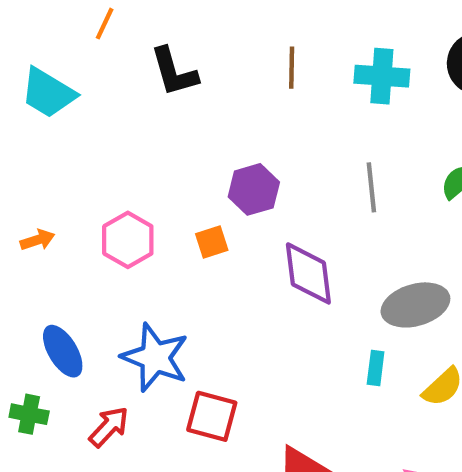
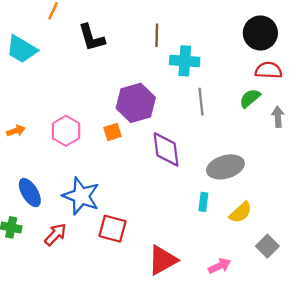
cyan cross: (382, 76) -> (185, 61), moved
purple hexagon: (254, 189) -> (136, 103), size x1.4

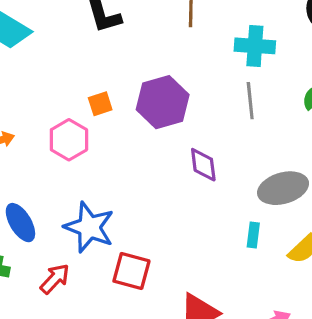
cyan cross: (185, 61) -> (255, 46), moved
orange square: (113, 132) -> (100, 104), moved
purple diamond: (166, 149) -> (203, 165), size x0.7

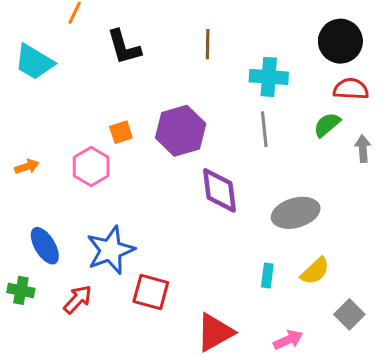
purple diamond: (203, 165) -> (219, 190), size x1.4
blue star: (89, 227) -> (110, 250), turned 30
cyan rectangle: (253, 235) -> (267, 276), moved

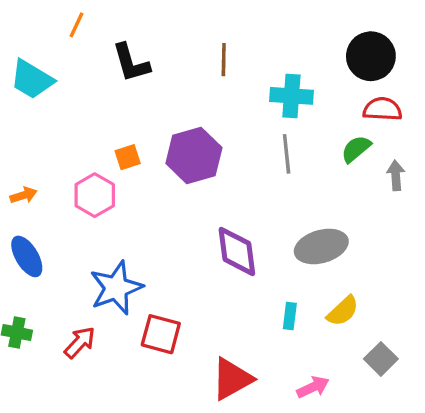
purple diamond: (219, 190) -> (237, 251), moved
blue ellipse: (45, 246) -> (27, 256), moved

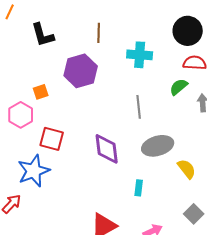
gray line: (287, 154) -> (139, 107), moved
purple hexagon: (194, 155) -> (81, 71), moved
yellow semicircle: (343, 311) -> (187, 169), moved, turned -85
red square: (161, 334) -> (52, 139), moved

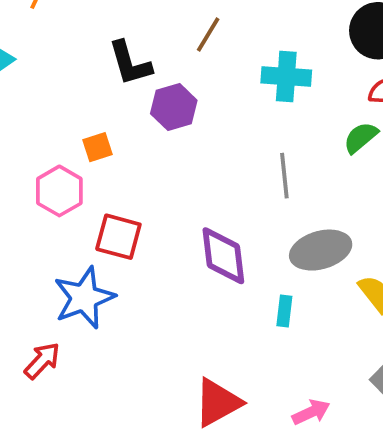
brown line: (99, 33) -> (208, 35), turned 30
black L-shape: (43, 35) -> (130, 63), moved
purple hexagon: (81, 71) -> (174, 107), size x0.7
cyan rectangle: (139, 188) -> (284, 311), moved

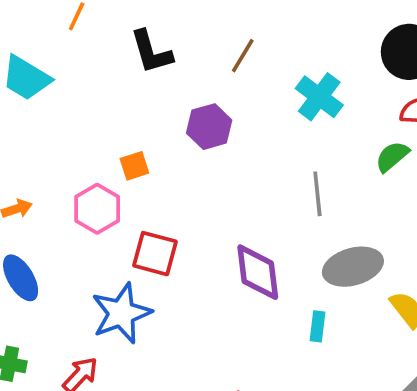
black L-shape: (130, 63) -> (151, 52), moved
cyan cross: (286, 77) -> (319, 97), turned 33

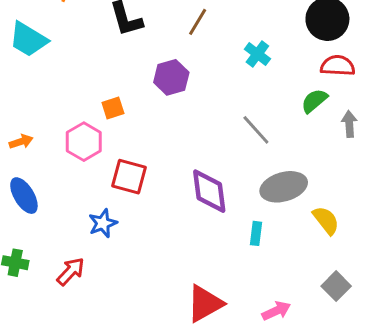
cyan cross: (319, 97) -> (257, 54), size x0.7
gray line: (317, 194) -> (256, 130), turned -36
blue star: (121, 313) -> (103, 223), size x0.6

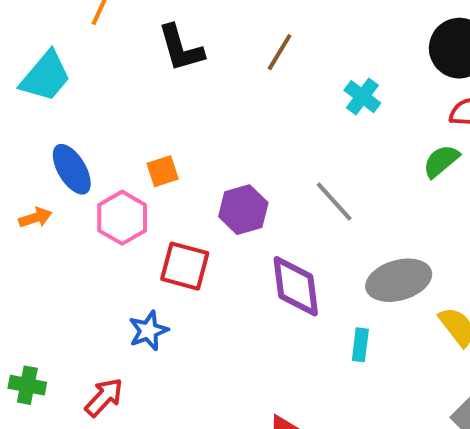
cyan trapezoid: (28, 39) -> (46, 76), turned -81
purple hexagon: (171, 77) -> (243, 210), moved
gray line: (256, 130) -> (334, 202), moved
blue ellipse: (24, 196) -> (72, 169), moved

